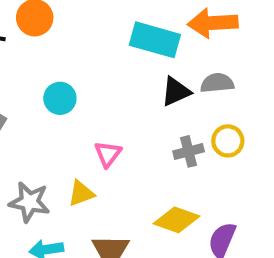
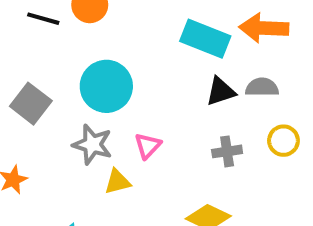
cyan circle: (60, 98) -> (106, 86), size x1.6
yellow circle: (228, 141) -> (283, 141), moved
gray star: (29, 202) -> (92, 144), moved

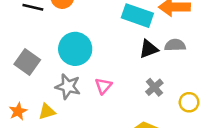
yellow circle: (283, 141) -> (189, 102), moved
gray cross: (227, 151) -> (154, 87), turned -30
yellow triangle: (117, 182) -> (47, 112), moved

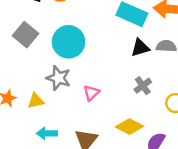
gray square: (27, 62) -> (25, 35), moved
pink triangle: (103, 86) -> (91, 93), moved

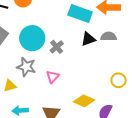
gray cross: (143, 86) -> (57, 47), moved

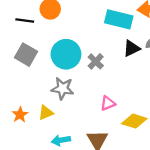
pink triangle: (53, 77) -> (108, 103), moved, turned 32

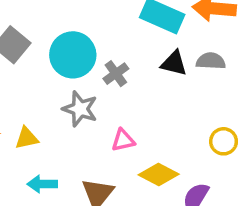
black triangle: (132, 48) -> (174, 63), turned 30
gray star: (63, 88) -> (80, 109), moved

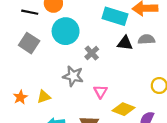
cyan circle: (73, 55) -> (66, 31), moved
pink triangle: (123, 140) -> (100, 92), turned -40

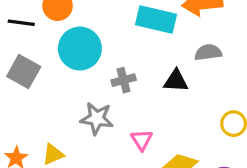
black triangle: (125, 43) -> (176, 81), moved
gray cross: (92, 53) -> (124, 80), turned 32

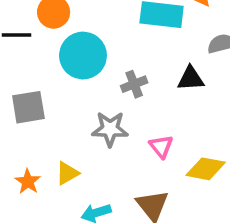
gray square: (24, 71) -> (28, 107), moved, turned -32

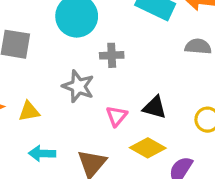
black triangle: (191, 79) -> (155, 107), moved

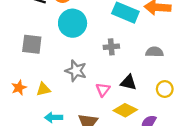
gray semicircle: (198, 46) -> (154, 52), moved
gray cross: (112, 55) -> (111, 47), moved

